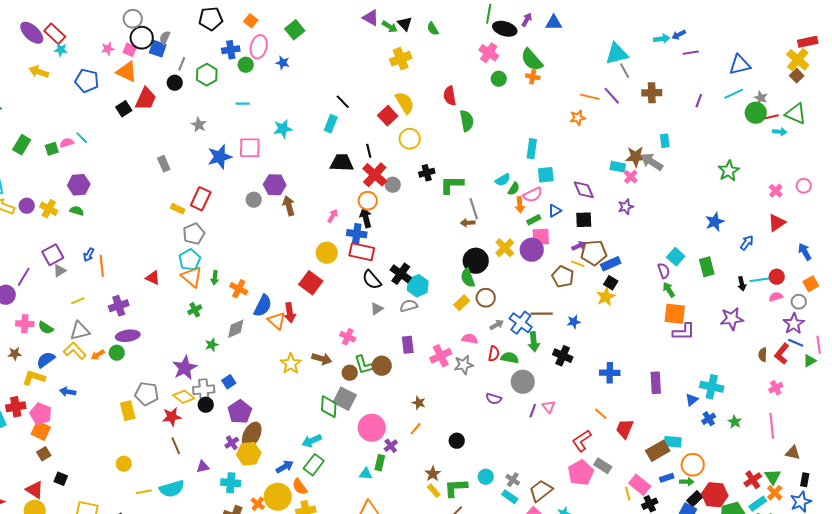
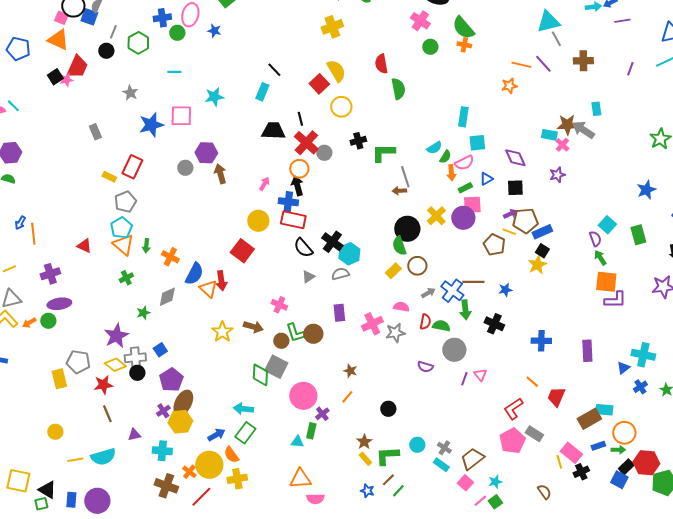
pink star: (108, 49) -> (66, 80), moved
cyan arrow: (312, 441) -> (243, 409), turned 30

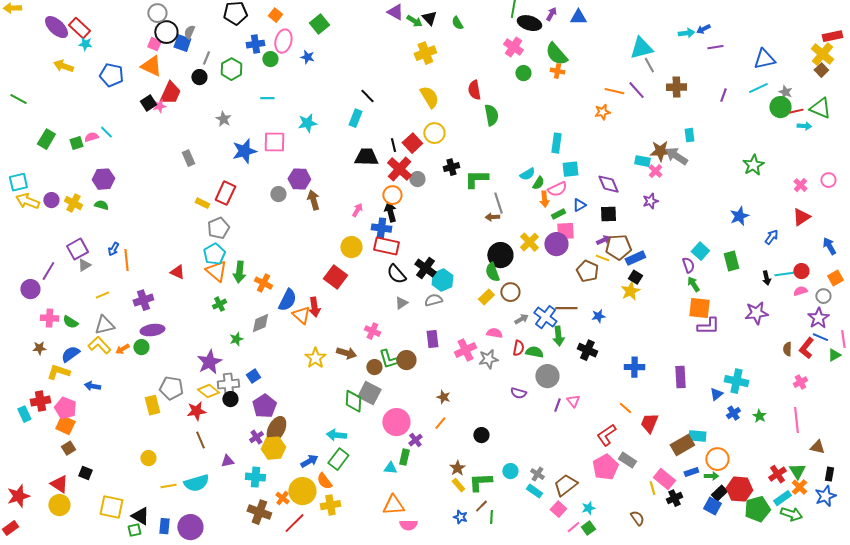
red square: (319, 84) -> (412, 143), moved
green arrow: (146, 246) -> (239, 272), size x1.5
green line: (398, 491) -> (491, 517), turned -40

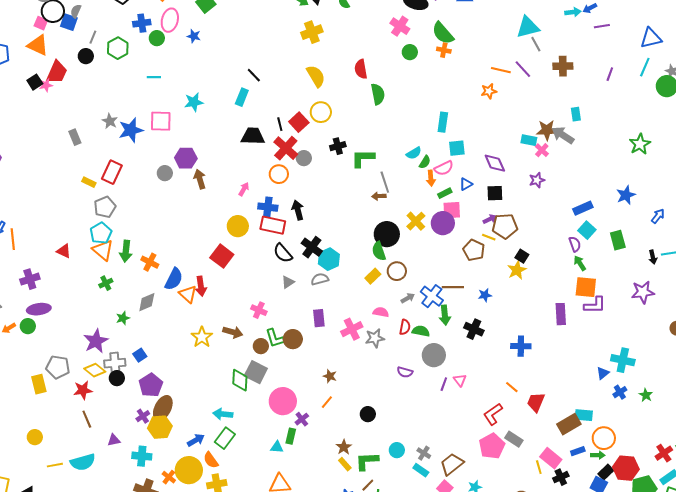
cyan line: (758, 88) -> (645, 67), turned -42
gray star: (223, 119) -> (110, 121), moved
black arrow: (390, 212) -> (298, 210), moved
blue rectangle: (635, 258) -> (583, 208), moved
purple rectangle: (680, 377) -> (561, 314), moved

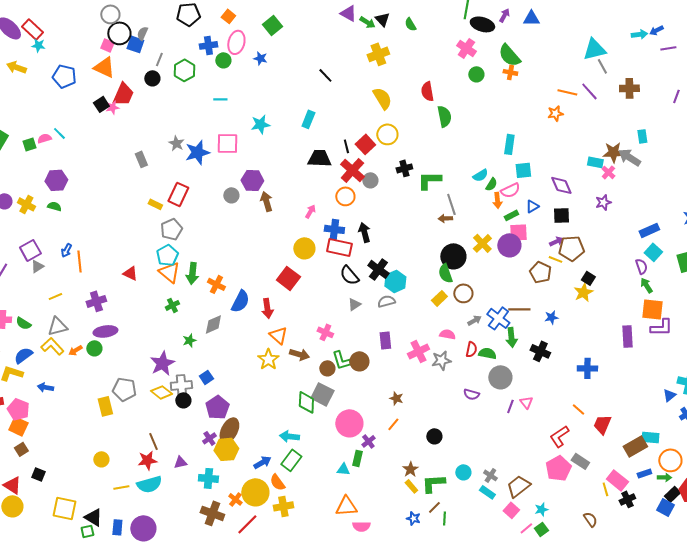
black line: (254, 75) -> (325, 75), moved
orange triangle: (188, 294) -> (278, 335), moved
red star: (83, 390) -> (147, 460), moved

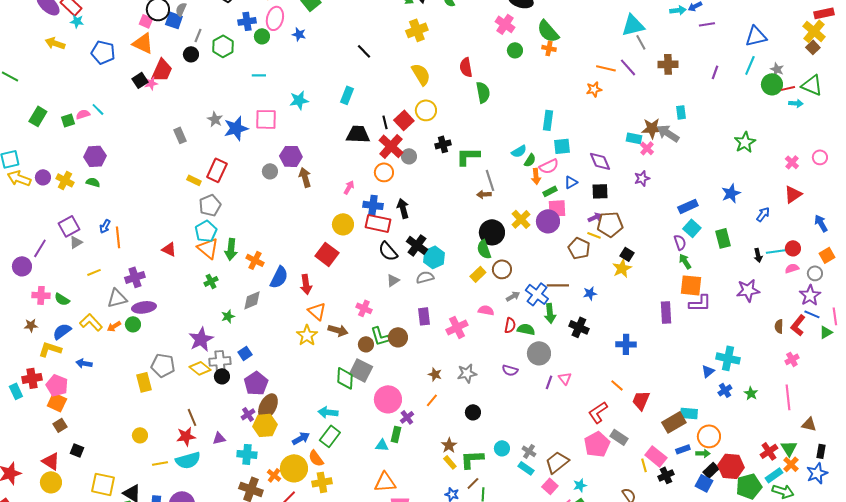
gray triangle: (57, 326) -> (117, 298), moved
gray star: (441, 360) -> (467, 373), moved

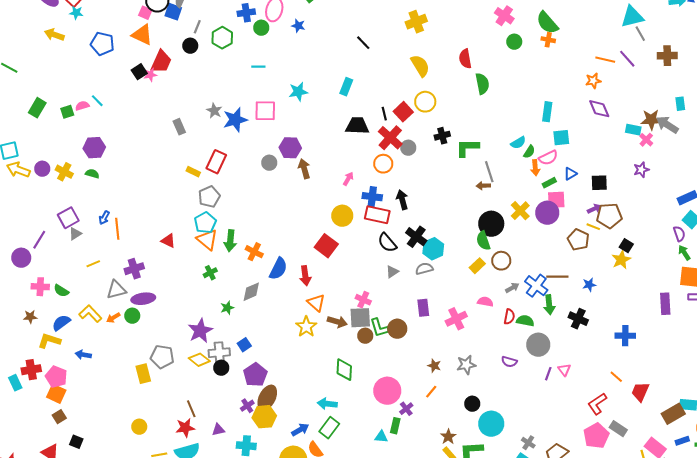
purple diamond: (600, 161) -> (599, 109), moved
gray square: (361, 370) -> (360, 318), moved, turned -30
cyan circle: (502, 448) -> (491, 424), moved, size x1.6

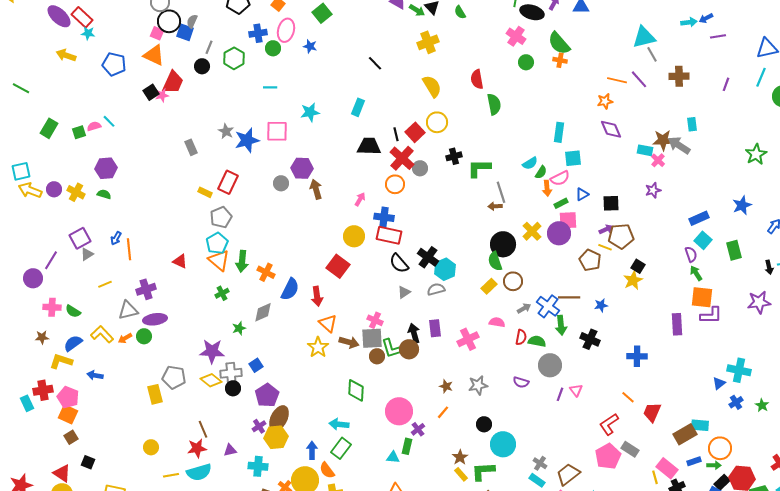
black arrow: (402, 200) -> (414, 333), moved
purple star: (200, 331) -> (212, 351), turned 30
blue arrow: (300, 430) -> (312, 450), turned -60

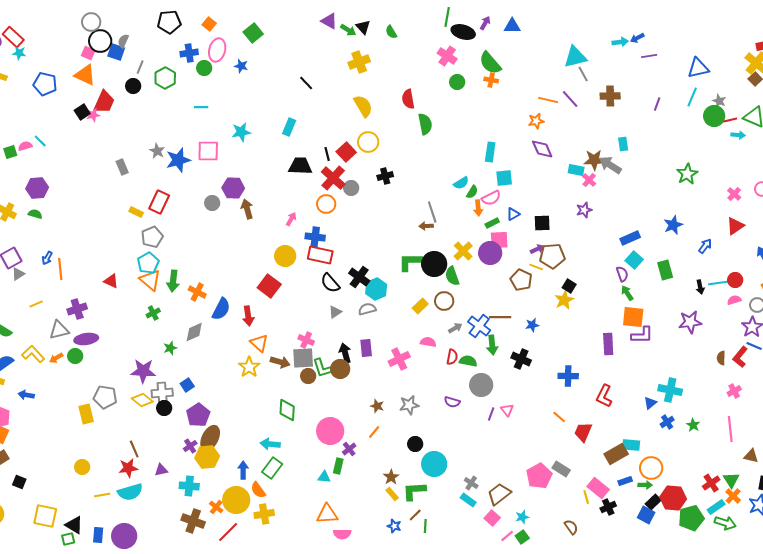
green L-shape: (479, 168) -> (410, 262), moved
green semicircle: (495, 261) -> (452, 276), moved
red L-shape: (609, 424) -> (604, 396), moved, turned -30

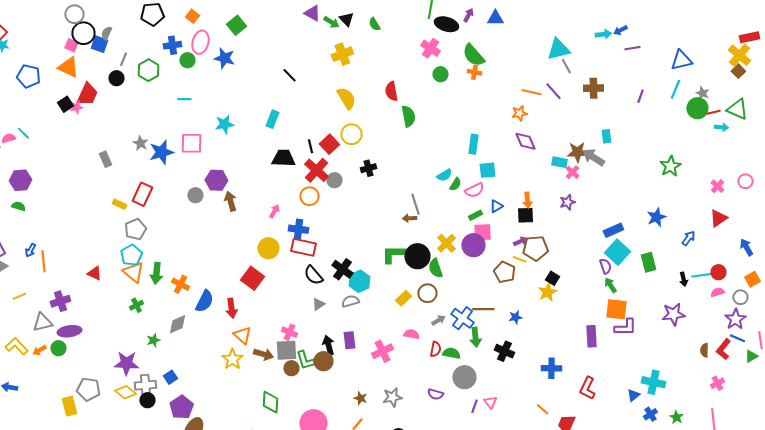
blue star: (241, 66) -> (224, 58), size x1.5
orange arrow: (478, 208) -> (527, 200), moved
cyan square: (634, 260) -> (617, 252), size x1.4

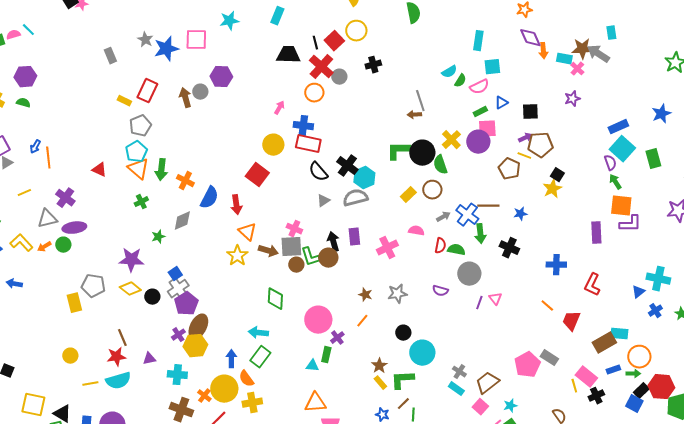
orange arrow: (527, 200) -> (543, 51), moved
brown arrow: (230, 201) -> (185, 98), moved
purple cross: (60, 301) -> (65, 198), turned -36
gray semicircle: (350, 301) -> (355, 198), size x1.4
gray cross: (145, 385) -> (178, 289), moved, turned -30

